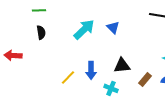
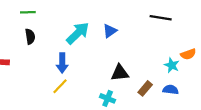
blue triangle: (113, 27) -> (110, 31), turned 40
blue arrow: (91, 70) -> (62, 63), moved

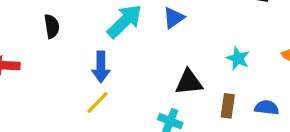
cyan star: (172, 65) -> (238, 58), moved
brown rectangle: (145, 88) -> (228, 106), turned -32

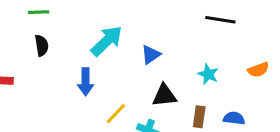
blue triangle: (174, 18) -> (151, 55), moved
yellow line: (97, 102) -> (116, 114), moved

